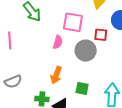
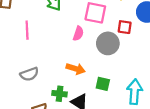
orange arrow: (56, 75) -> (76, 69), turned -96

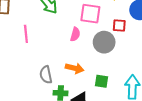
gray semicircle: (29, 74) -> (46, 75), moved, turned 102

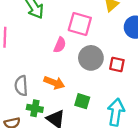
red square: (119, 26) -> (117, 65), moved

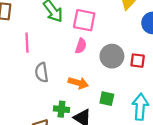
pink square: (80, 24) -> (84, 20), moved
gray semicircle: (21, 86) -> (42, 72), moved

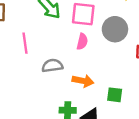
gray circle: (112, 56) -> (115, 29), moved
gray semicircle: (42, 72) -> (52, 66), moved, turned 96

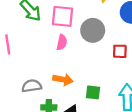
gray semicircle: (52, 66) -> (32, 86), moved

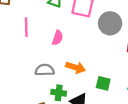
pink semicircle: (62, 42) -> (58, 38), moved

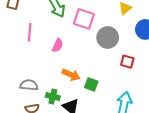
gray semicircle: (45, 70) -> (29, 85), moved
green square: (103, 83) -> (91, 84), moved

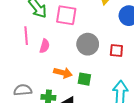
pink line: (30, 32) -> (26, 36), moved
gray circle: (108, 37) -> (88, 44), moved

